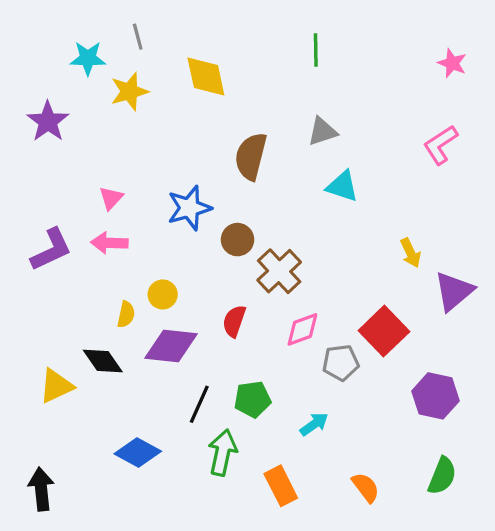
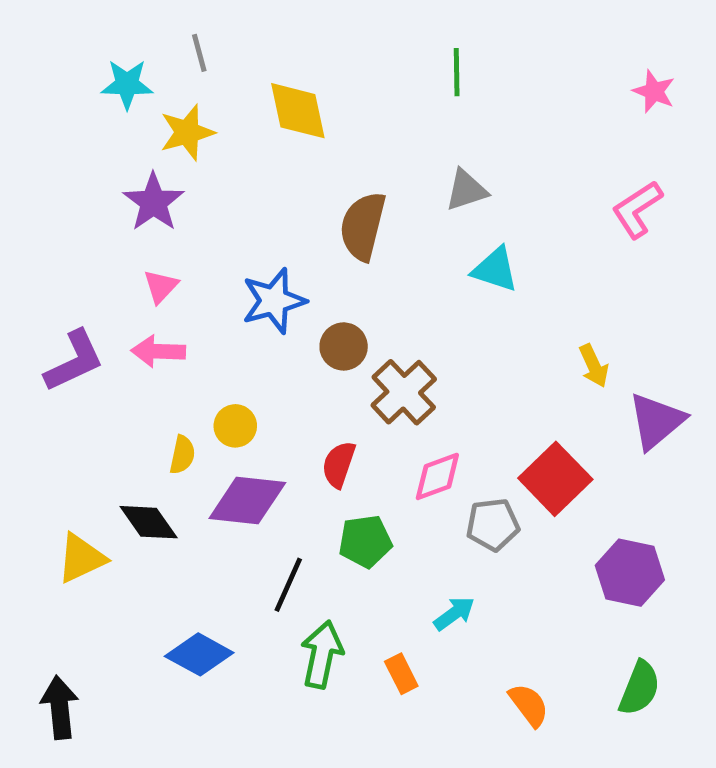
purple star: (48, 121) -> (153, 202), moved
green pentagon: (252, 399) -> (365, 541), moved
orange rectangle: (281, 486) -> (401, 674), moved, size x0.7

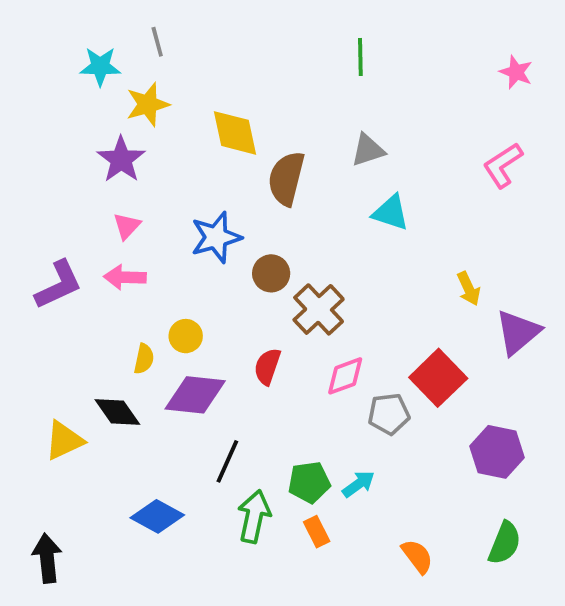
yellow diamond: (298, 111) -> (235, 133), moved
green pentagon: (365, 541) -> (309, 482), moved

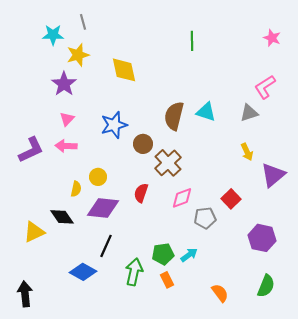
green line: (360, 57) -> (192, 41), moved
gray triangle: (368, 150) -> (249, 113), moved
brown semicircle: (286, 178) -> (174, 116), moved
red square: (438, 378) -> (231, 199), size x0.7
black line: (227, 461) -> (106, 246), moved

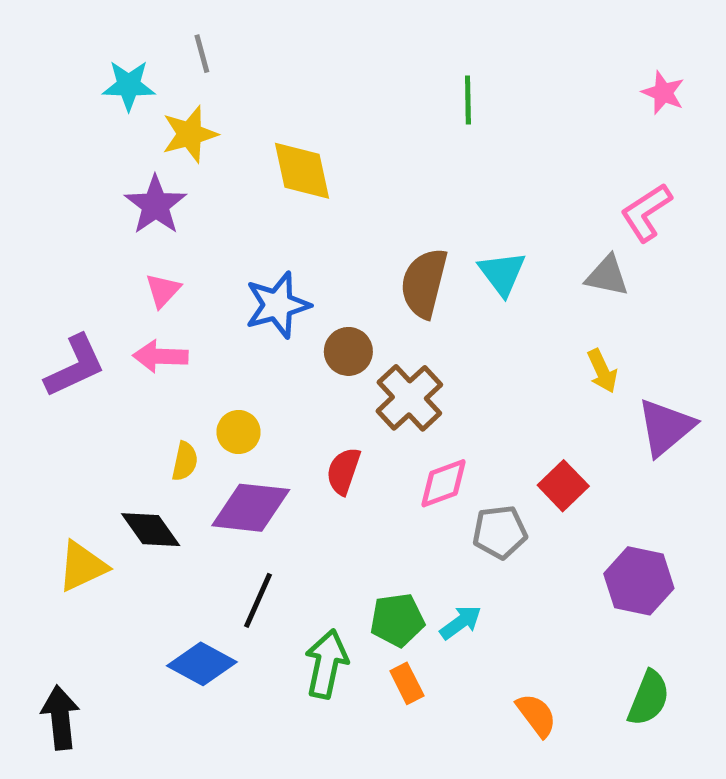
cyan triangle: (206, 112) -> (502, 273), turned 35
gray triangle: (249, 113) -> (607, 276), turned 30

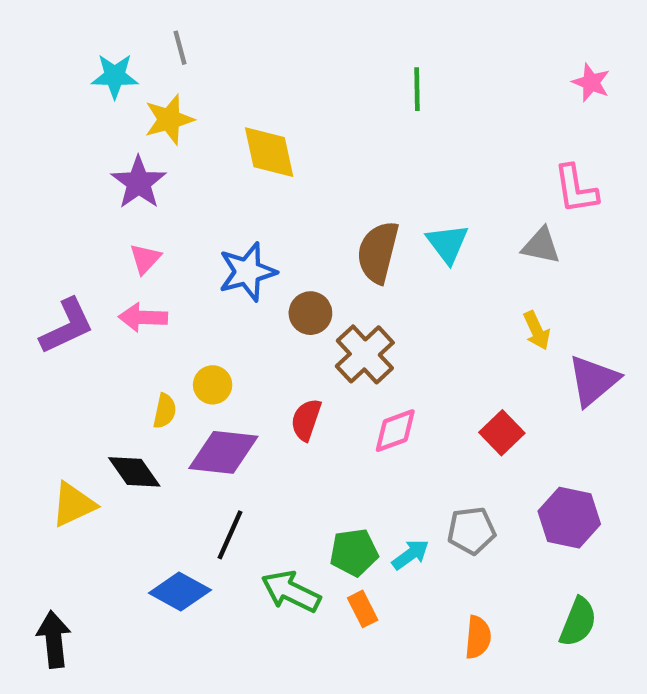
pink L-shape: (646, 212) -> (576, 189), turned -66
gray pentagon: (500, 532) -> (471, 531), moved
green arrow: (326, 664) -> (291, 592), turned -76
orange semicircle: (536, 715) -> (478, 637), turned 42

